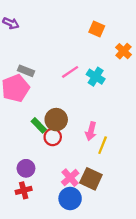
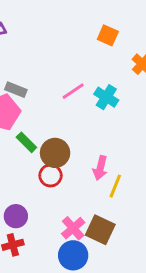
green rectangle: (39, 125) -> (26, 142), moved

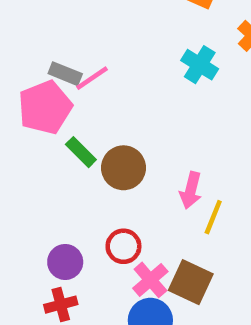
pink line: (73, 91) -> (92, 78), moved
cyan cross: (106, 97) -> (200, 65), moved
red circle: (51, 175) -> (123, 246), moved

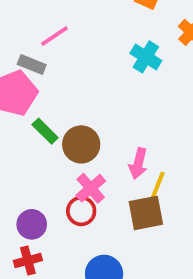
pink line: (92, 78) -> (55, 36), moved
pink cross: (150, 280) -> (91, 188), moved
brown square: (191, 282) -> (146, 213), moved, turned -36

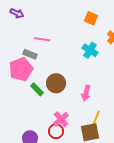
pink line: (55, 36) -> (42, 39), turned 42
brown circle: (81, 144) -> (56, 83), moved
pink arrow: (138, 163) -> (86, 93), moved

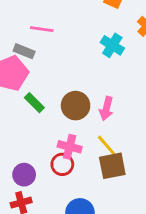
brown circle: (56, 83) -> (76, 106), moved
yellow line: (96, 118) -> (106, 145), moved, turned -63
pink cross: (61, 119) -> (70, 147), turned -35

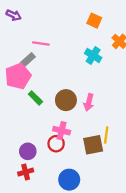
gray rectangle: (24, 51) -> (28, 60), turned -64
yellow line: (106, 145) -> (106, 135), moved, turned 49

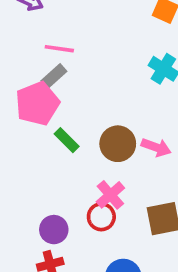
pink line: (41, 43) -> (59, 49), moved
pink arrow: (89, 102) -> (156, 147), turned -84
pink cross: (62, 131) -> (110, 195), turned 35

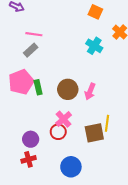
pink pentagon: (37, 104) -> (21, 82), moved
green rectangle: (67, 140) -> (38, 87), turned 32
pink arrow: (156, 147) -> (90, 91), turned 91

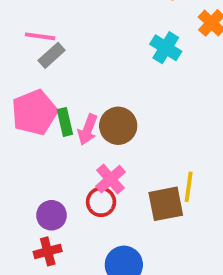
pink line: (34, 34) -> (40, 36), moved
pink arrow: (90, 91) -> (88, 130), moved

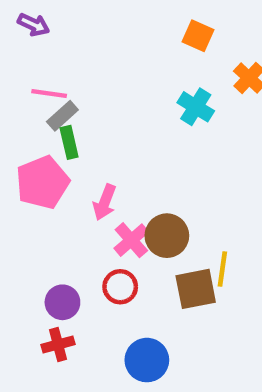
green rectangle: (65, 122) -> (69, 142), moved
brown circle: (118, 126) -> (167, 236), moved
pink cross: (111, 179) -> (131, 240), moved

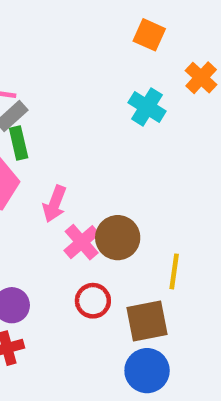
red circle: (120, 287) -> (93, 301), moved
brown square: (196, 289) -> (147, 321), moved
blue circle: (147, 360) -> (147, 371), moved

